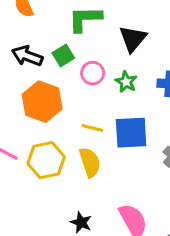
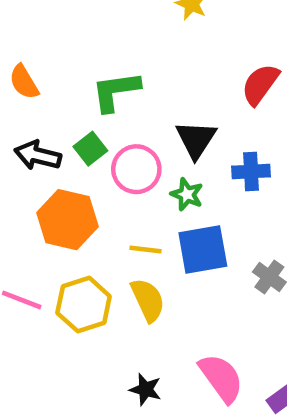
black triangle: (133, 39) -> (196, 139), moved
pink circle: (93, 73) -> (136, 169), size x1.4
green star: (126, 82) -> (187, 194), moved

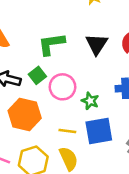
black triangle: (196, 139) -> (97, 44), moved

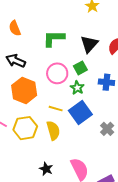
green square: (37, 75) -> (80, 68), moved
blue square: (99, 131) -> (80, 113), turned -35

